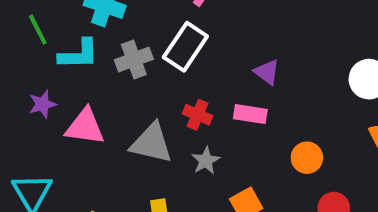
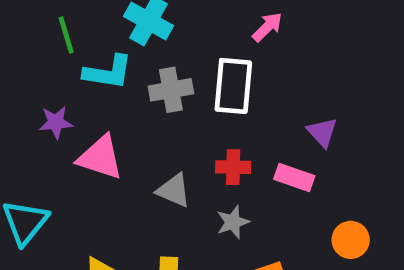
white rectangle: (185, 47) -> (233, 86), turned -39
red cross: (198, 115) -> (233, 167), turned -32
gray triangle: (151, 143) -> (174, 190), size x0.7

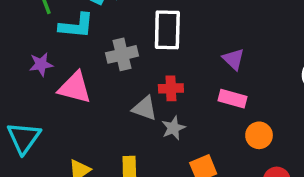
gray cross: (171, 90) -> (122, 54), moved
pink rectangle: (294, 177) -> (232, 99), moved
gray triangle: (174, 190) -> (145, 108), moved

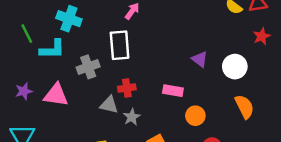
purple triangle: (234, 59) -> (200, 59), moved
purple star: (41, 64) -> (24, 91), moved

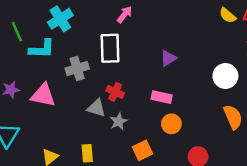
cyan cross: (69, 19) -> (60, 19), turned 35
purple triangle: (200, 59) -> (168, 58), moved, turned 48
red cross: (127, 88) -> (115, 92), turned 30
orange circle: (195, 116) -> (171, 124), moved

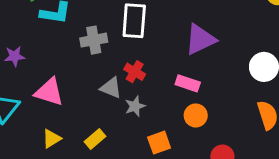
purple triangle: (168, 58) -> (200, 39), size x1.6
pink triangle: (43, 95) -> (49, 92), moved
yellow rectangle: (87, 153) -> (95, 139), turned 48

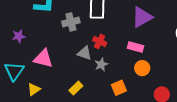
yellow triangle: (52, 139) -> (34, 89), moved

